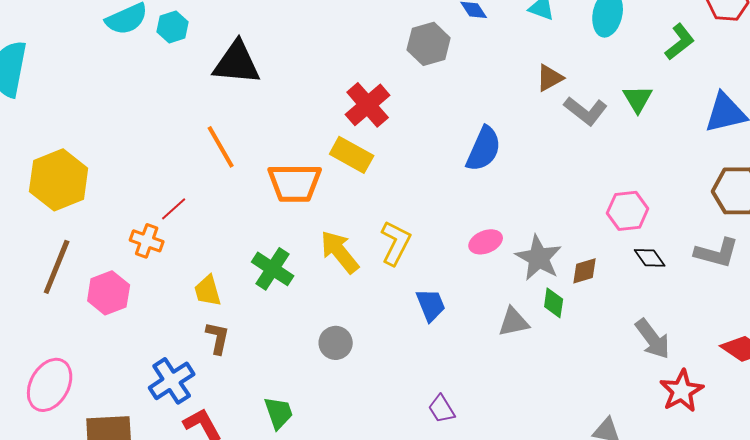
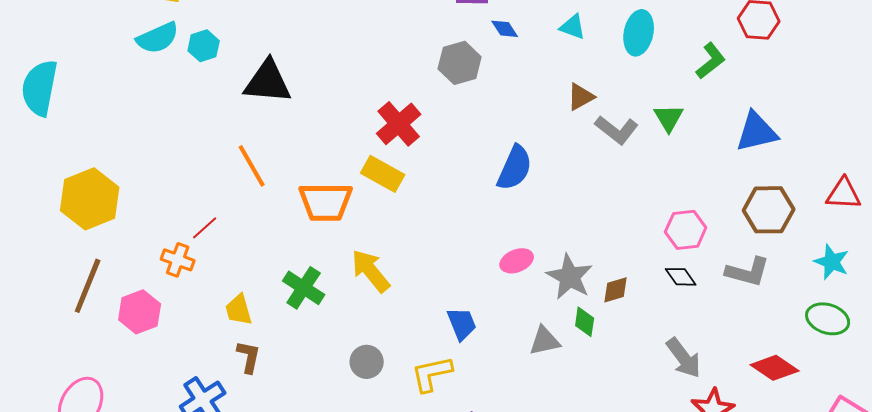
pink hexagon: (628, 211) -> (686, 230), moved
yellow L-shape: (396, 243) -> (432, 374), moved, turned -129

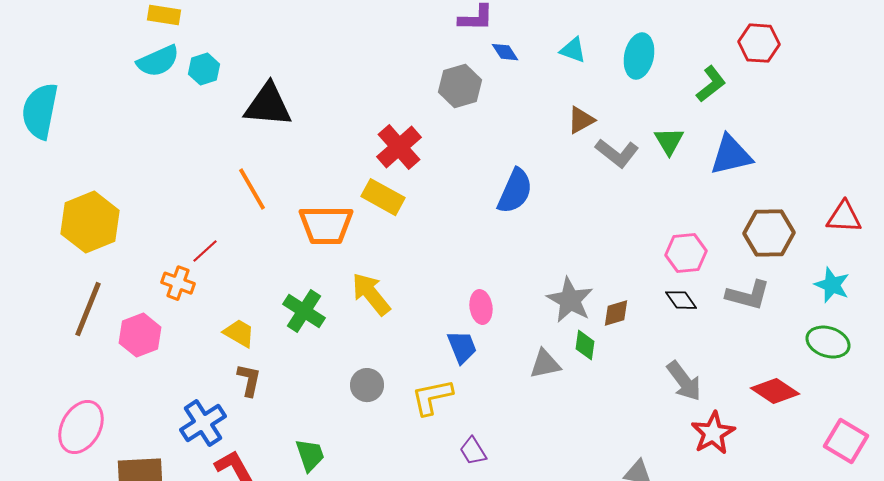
blue triangle: (757, 132) -> (731, 155), moved
pink ellipse: (517, 261) -> (481, 307), moved, turned -76
yellow trapezoid: (239, 310) -> (239, 333), turned 136

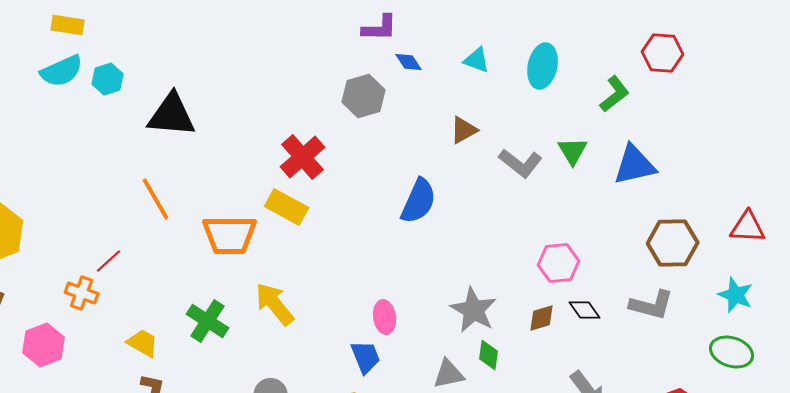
brown triangle: (581, 120) -> (464, 130), moved
pink hexagon: (686, 253) -> (559, 263), moved
brown diamond: (616, 313) -> (542, 318), moved

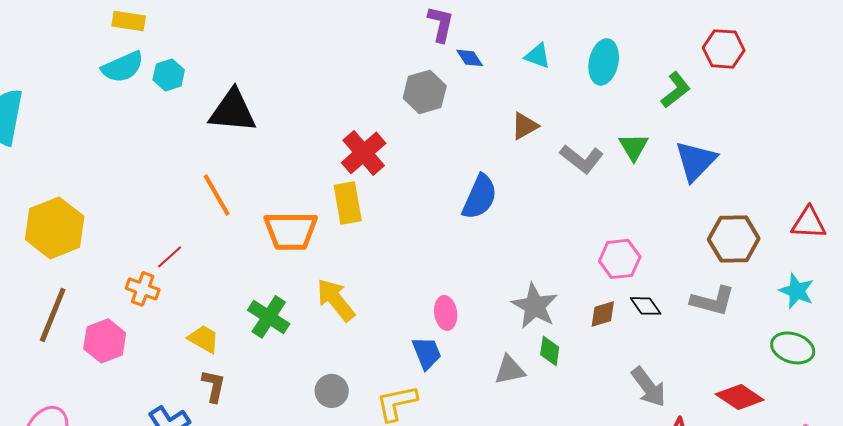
purple L-shape: (380, 28) -> (441, 24), turned -78
blue triangle: (635, 165) -> (696, 161), turned -33
yellow rectangle: (287, 207) -> (348, 203), turned 51

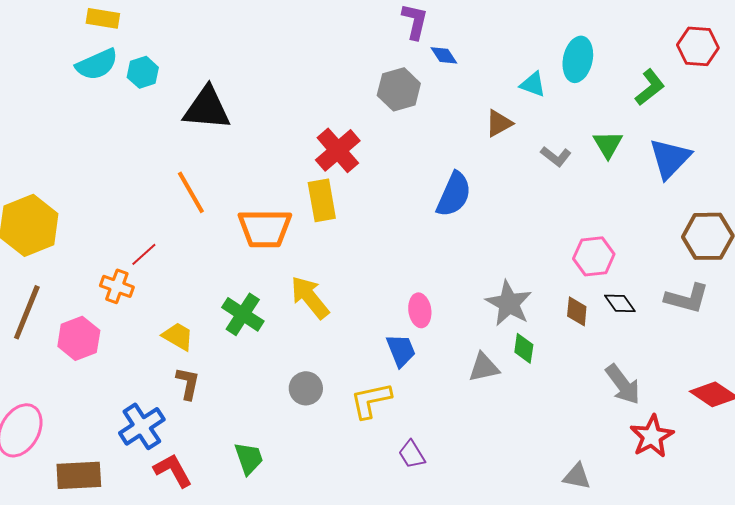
cyan triangle: (538, 56) -> (533, 84), moved
gray L-shape: (582, 159) -> (556, 156), size x0.7
brown diamond: (603, 314) -> (577, 311), turned -68

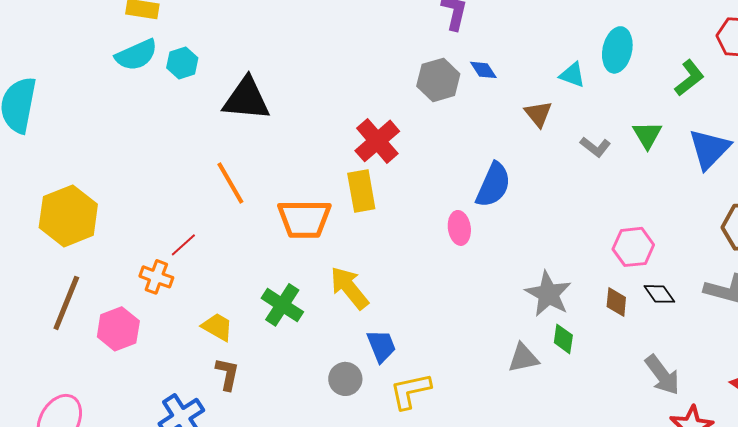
blue diamond: (444, 55) -> (483, 70), moved
brown triangle: (499, 123) -> (538, 114), turned -40
pink ellipse: (420, 310) -> (459, 228), moved
blue trapezoid: (401, 350) -> (381, 346), moved

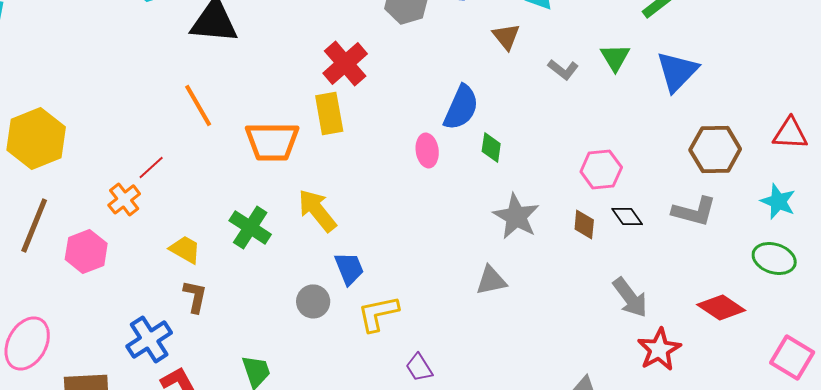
orange cross: (156, 277) -> (124, 199), turned 32
green diamond: (563, 339) -> (491, 147), moved

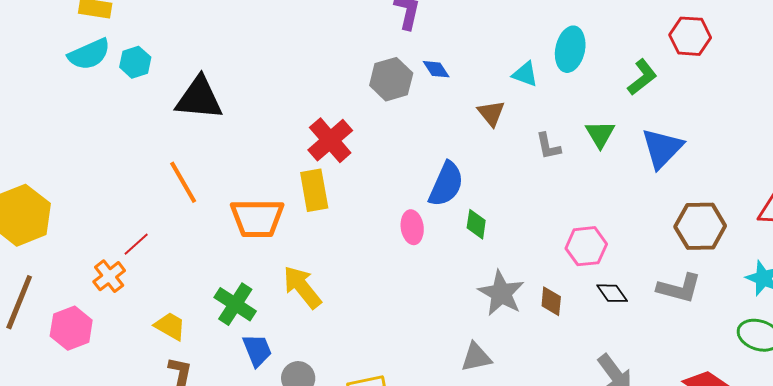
gray L-shape: (563, 69) -> (548, 146), turned 40
brown diamond: (584, 224) -> (551, 301), moved
blue trapezoid: (349, 268) -> (257, 350), moved

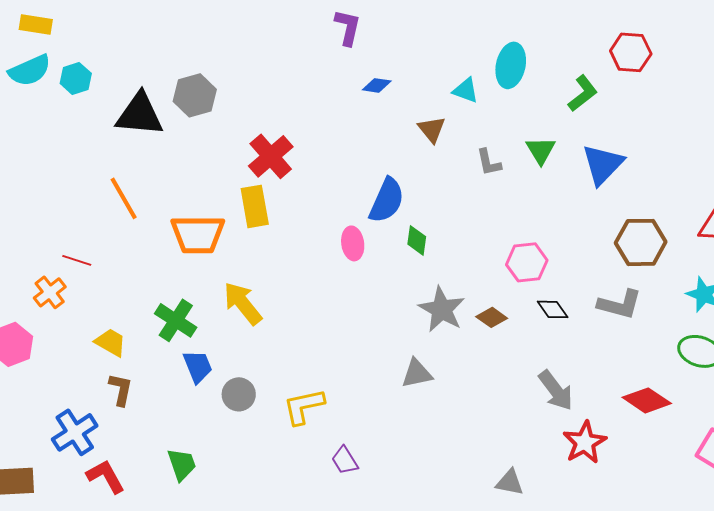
blue diamond: (436, 69) -> (377, 85), turned -48
gray hexagon: (391, 79) -> (195, 95), moved
red line: (136, 244) -> (77, 260), turned 60
brown diamond: (551, 301) -> (492, 317), turned -60

